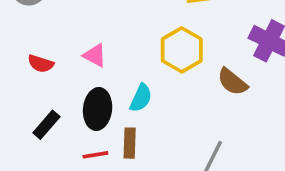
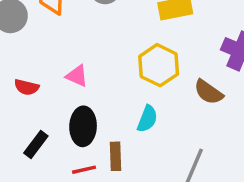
cyan semicircle: (141, 98) -> (147, 119), moved

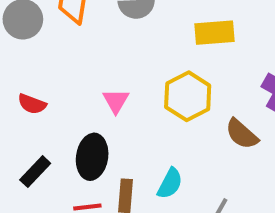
pink triangle: (77, 76) -> (116, 101), moved, turned 30
cyan semicircle: (147, 119) -> (170, 183), moved

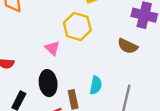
yellow hexagon: (188, 96) -> (77, 27), moved

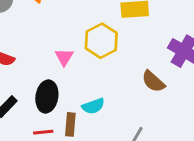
cyan semicircle: (96, 85) -> (93, 106), moved, turned 42

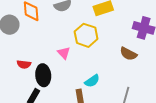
black ellipse: (47, 97) -> (43, 75), moved

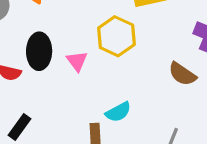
black ellipse: (43, 75) -> (39, 51), moved

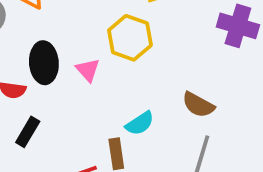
brown semicircle: (182, 74) -> (198, 105), moved
black rectangle: (19, 127) -> (28, 132), moved

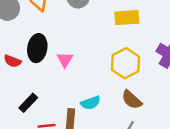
yellow hexagon: (130, 38) -> (125, 63), moved
black rectangle: (28, 132) -> (28, 103), moved

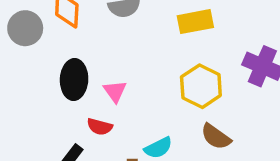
red semicircle: (13, 61) -> (100, 127), moved

